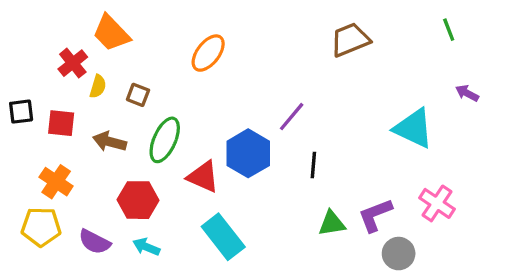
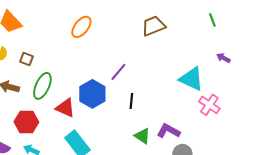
orange ellipse: (208, 53) -> (81, 27), moved
pink cross: (437, 203) -> (209, 105), moved
purple L-shape: (375, 215) -> (168, 131), turned 50
green triangle: (332, 223) -> (142, 136), turned 42

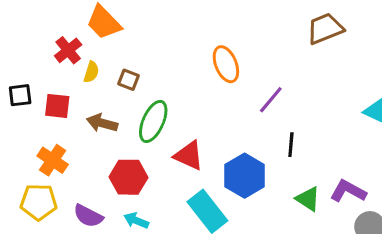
orange ellipse: (81, 27) -> (226, 64), moved, turned -60
blue hexagon: (92, 94) -> (245, 176), moved

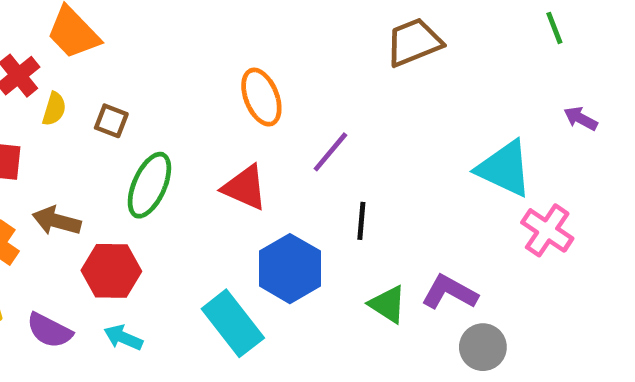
brown arrow: (102, 123) -> (57, 221), moved
red triangle: (189, 156) -> (245, 188), moved

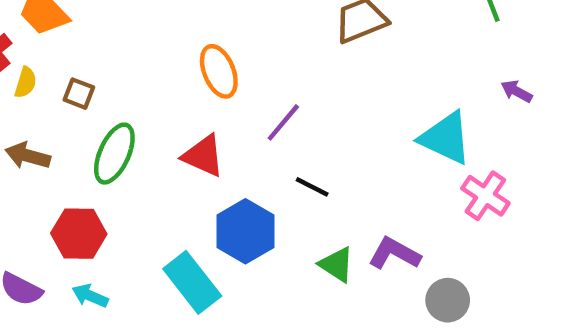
brown arrow: (57, 221) -> (28, 156), moved
black line: (361, 221) -> (312, 187), turned -68
gray circle: (483, 347) -> (448, 300), moved

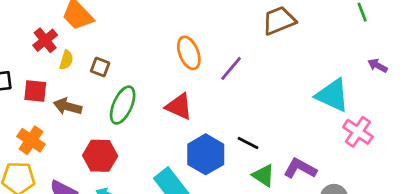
purple line: (283, 122) -> (231, 68), moved
black line: (312, 187) -> (248, 143), moved

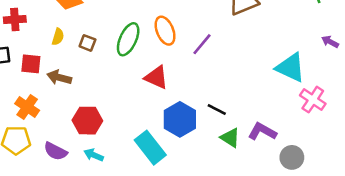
red cross: (45, 40) -> (15, 20), moved, turned 35
green ellipse: (123, 105) -> (128, 39), moved

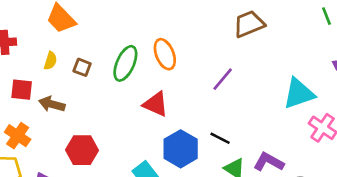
purple line: (202, 44) -> (223, 79), moved
cyan triangle: (291, 68) -> (299, 94), turned -44

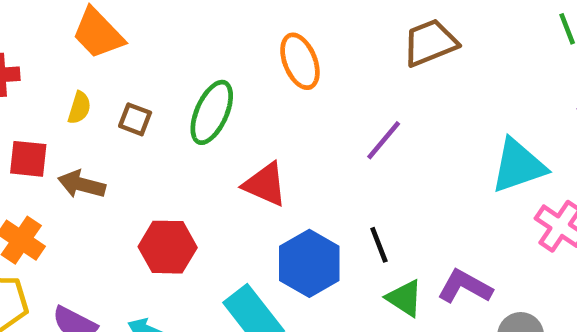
orange ellipse: (165, 54) -> (300, 61), moved
black line: (220, 138) -> (379, 245), turned 42
red hexagon: (82, 150) -> (168, 247), moved

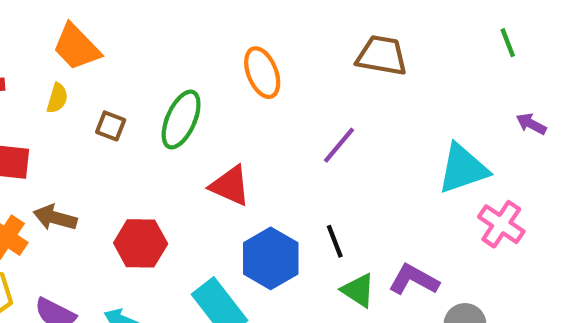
brown trapezoid: (430, 43) -> (382, 56), turned 32
yellow semicircle: (79, 108) -> (57, 98), moved
brown arrow: (82, 184) -> (55, 218), moved

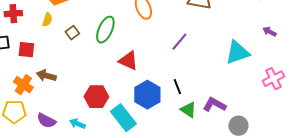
brown square: (111, 126) -> (72, 33), turned 32
pink cross: (501, 224) -> (273, 79), moved, turned 30
red hexagon: (141, 243) -> (96, 97), moved

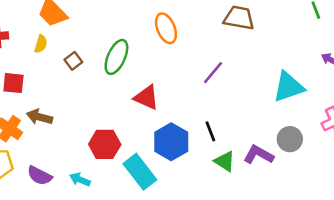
gray circle: (238, 126) -> (290, 139), moved

